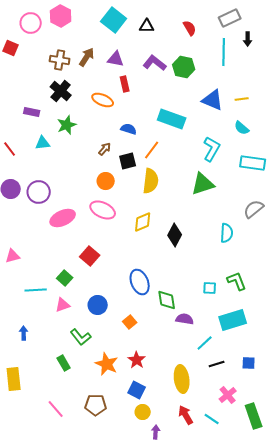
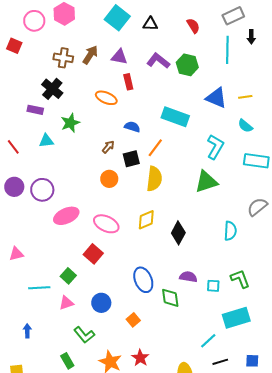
black cross: (61, 91) -> (52, 89), moved
pink ellipse: (103, 210) -> (106, 224), moved
purple semicircle: (185, 319) -> (188, 277), moved

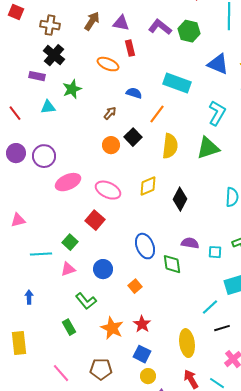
brown cross: (63, 58) -> (50, 25), moved
black square: (131, 159) -> (133, 137), moved, turned -30
yellow semicircle: (154, 179) -> (170, 146), moved

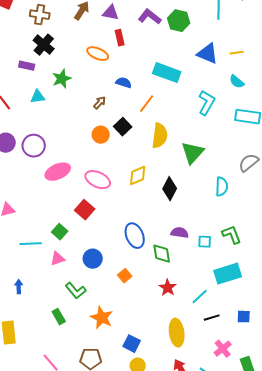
green triangle: (208, 148) -> (193, 153), moved, turned -30
red star: (142, 324) -> (168, 288), moved

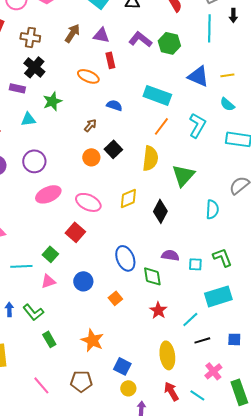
orange line: (147, 104) -> (161, 126), moved
purple circle: (34, 146) -> (34, 161), moved
green L-shape: (76, 291) -> (33, 312), moved

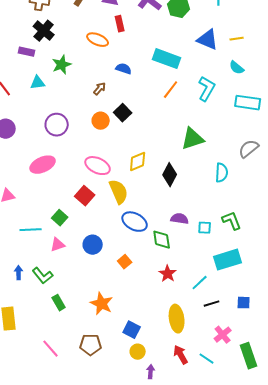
yellow semicircle: (150, 158) -> (119, 192), moved, turned -30
purple circle: (34, 161) -> (57, 125), moved
green triangle: (183, 175) -> (193, 139), turned 30
pink ellipse: (48, 194) -> (43, 165), moved
blue ellipse: (125, 258) -> (135, 222), turned -40

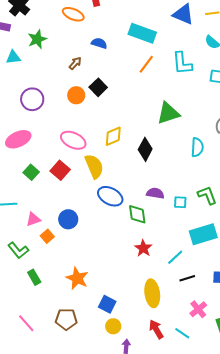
cyan L-shape: (207, 89) -> (182, 63), turned 145
green square: (60, 218) -> (31, 172), moved
orange square: (125, 262) -> (47, 236), moved

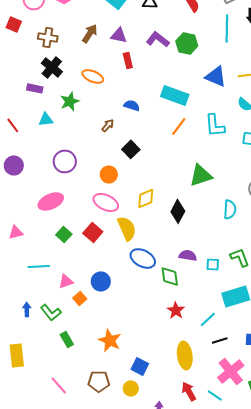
orange ellipse: (73, 14) -> (93, 76), moved
orange circle: (76, 95) -> (109, 174), moved
pink cross: (198, 309) -> (231, 371), size x1.5
yellow circle: (113, 326) -> (131, 388), moved

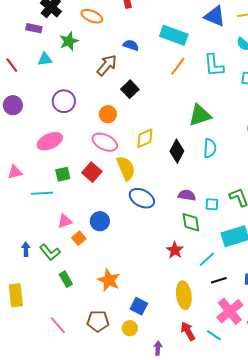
brown arrow: (108, 125) -> (107, 65), size x1.6
cyan semicircle: (230, 209) -> (210, 148), moved
green square: (64, 234) -> (63, 174), turned 35
cyan line: (39, 266) -> (42, 193), moved
green diamond: (170, 276) -> (191, 222), moved

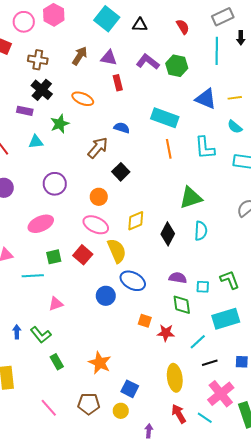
orange line: (178, 66) -> (169, 149), turned -48
blue circle: (100, 221) -> (106, 296), moved
orange square: (79, 238) -> (145, 321), moved, turned -32
red star: (175, 250) -> (166, 333), turned -30

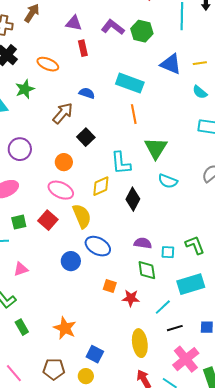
brown arrow: (80, 56) -> (32, 13), moved
cyan L-shape: (205, 148) -> (121, 163), moved
green triangle: (191, 198) -> (156, 148), moved, turned -40
cyan semicircle: (201, 231) -> (168, 181), moved, turned 108

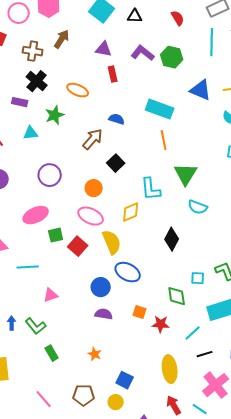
black diamond: (133, 199) -> (172, 239), moved
green square: (19, 222) -> (56, 235), moved
purple semicircle: (143, 243) -> (104, 314), moved
orange star: (65, 328) -> (95, 354), size x0.6

